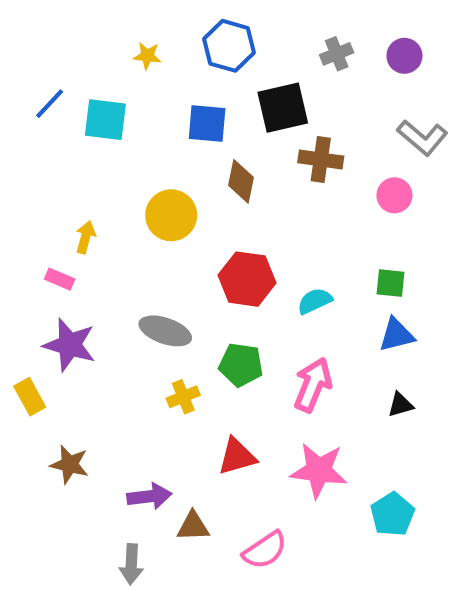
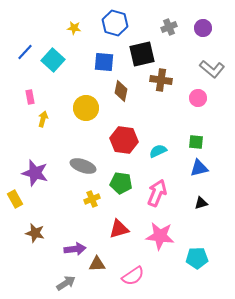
cyan square: (105, 120) -> (53, 60), turned 35
pink rectangle: (60, 279) -> (30, 97), moved, turned 56
cyan pentagon: (392, 514) -> (197, 258), turned 30
gray arrow: (131, 564) -> (66, 283), turned -126

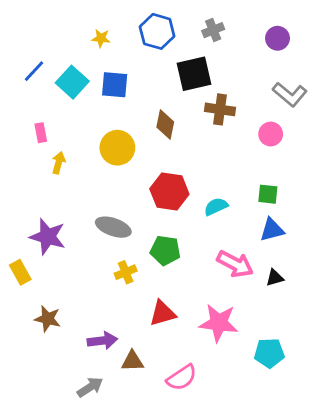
gray cross: (169, 27) -> (213, 30), moved
blue square: (104, 62) -> (115, 85), moved
pink arrow: (157, 193) -> (235, 264), moved, turned 96

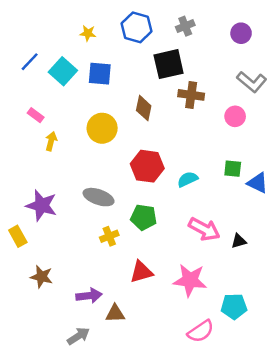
pink rectangle: (41, 133) -> (36, 115), turned -42
blue triangle: (272, 230) -> (258, 183), moved, turned 40
pink semicircle: (182, 378) -> (201, 331), moved

